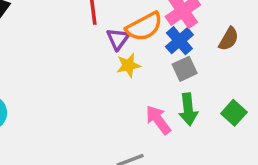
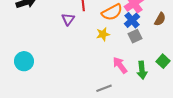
purple triangle: (118, 39) -> (68, 19), moved
green arrow: (188, 109) -> (142, 70), moved

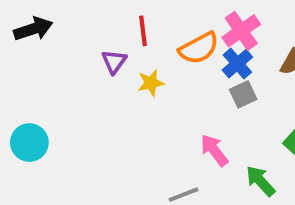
yellow star: (103, 34) -> (151, 83), moved
green arrow: (142, 70) -> (261, 181), moved, turned 144

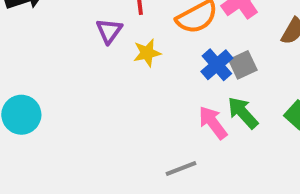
blue cross: (237, 64) -> (217, 65), moved
green arrow: (261, 181) -> (243, 113), moved

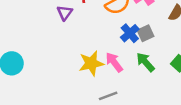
yellow star: (147, 53) -> (91, 63), moved, size x1.5
pink arrow: (213, 123) -> (114, 62), moved

